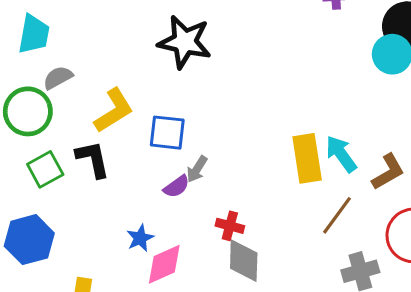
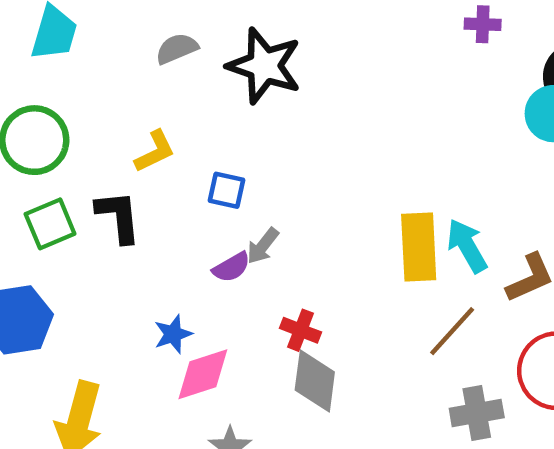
gray semicircle: (58, 78) -> (177, 49), moved
yellow L-shape: (114, 110) -> (155, 151), size x0.7
blue square: (167, 133) -> (227, 190), size x0.7

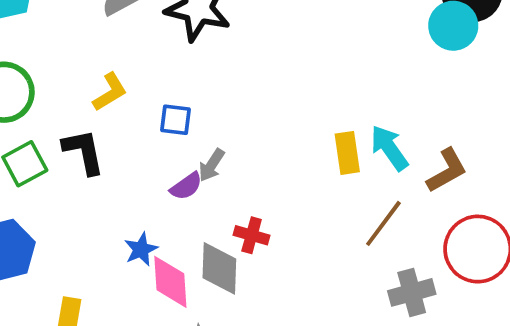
yellow rectangle: (419, 247) -> (347, 153), size x0.7
pink diamond: (203, 374) -> (170, 282), turned -70
gray diamond: (315, 381) -> (219, 268), moved

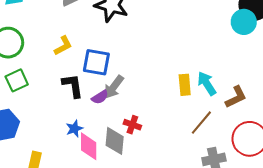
blue square: (175, 120) -> (96, 62), size x1.6
black L-shape: (84, 152) -> (73, 86), moved
gray arrow: (212, 165) -> (114, 87), size x1.4

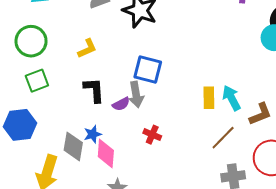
blue square: (96, 62) -> (148, 69), moved
gray arrow: (114, 87) -> (136, 95), turned -50
gray diamond: (115, 141) -> (73, 146), moved

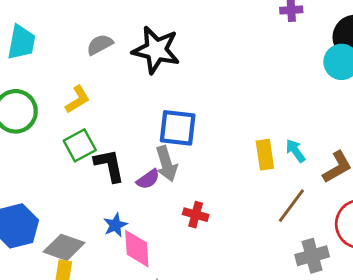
yellow L-shape: (87, 48) -> (78, 99), moved
green square: (37, 81) -> (80, 145), moved
cyan arrow: (232, 98) -> (295, 151), size x0.7
gray diamond: (73, 146) -> (64, 247), moved, turned -72

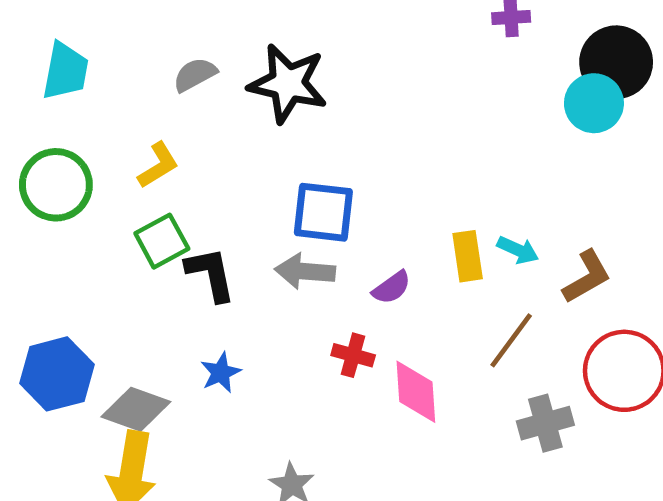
cyan arrow: (295, 151) -> (518, 250), turned 150
gray arrow: (166, 164) -> (305, 271), turned 112
purple semicircle: (148, 179) -> (392, 288), moved
pink diamond: (137, 249) -> (416, 392), moved

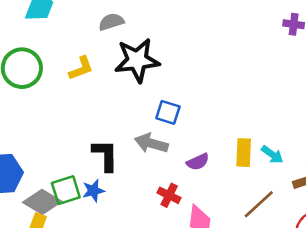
black star: (288, 83) -> (137, 60), moved, turned -30
blue square: (323, 212) -> (168, 112), size x0.7
green square: (162, 241) -> (66, 190), moved
black L-shape: (211, 274) -> (105, 155), moved

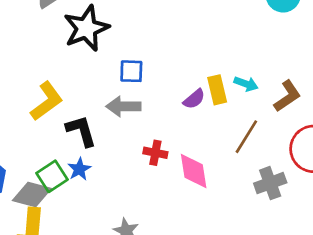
yellow L-shape: (81, 68) -> (47, 101), moved, size x1.4
purple semicircle: (198, 162) -> (194, 99), moved

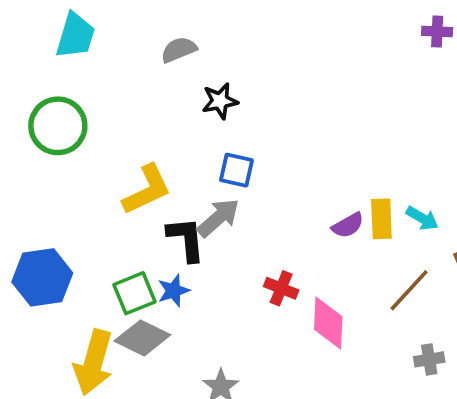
black star: (86, 28) -> (220, 101), size x0.6
blue square: (131, 71) -> (236, 170), moved
gray arrow: (123, 106) -> (218, 218), moved, turned 128
gray cross: (270, 183) -> (429, 359), size x0.7
gray diamond: (32, 194) -> (142, 338), moved

